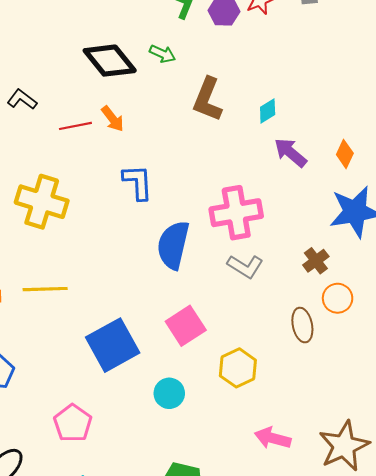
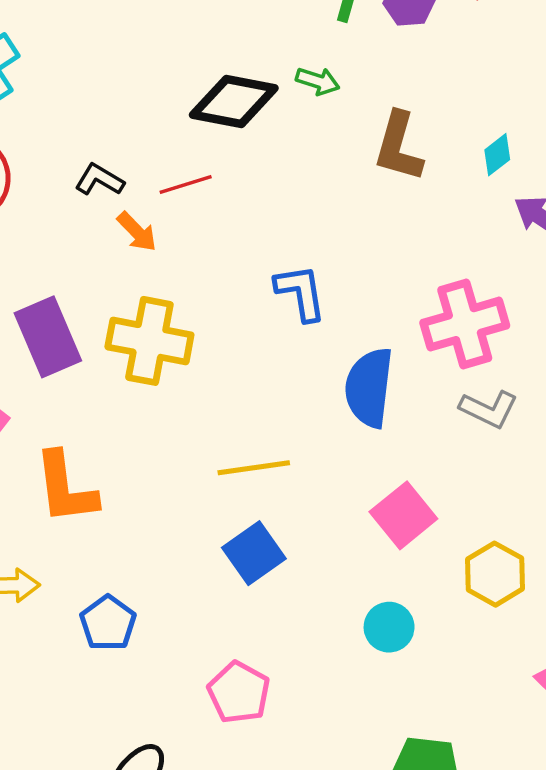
black diamond: (110, 61) -> (234, 102), turned -34
orange arrow: (113, 119) -> (137, 232), moved
red line: (75, 126) -> (186, 185), moved
yellow line: (45, 289) -> (254, 468), moved
blue square: (113, 345) -> (254, 553), moved, size x0.7

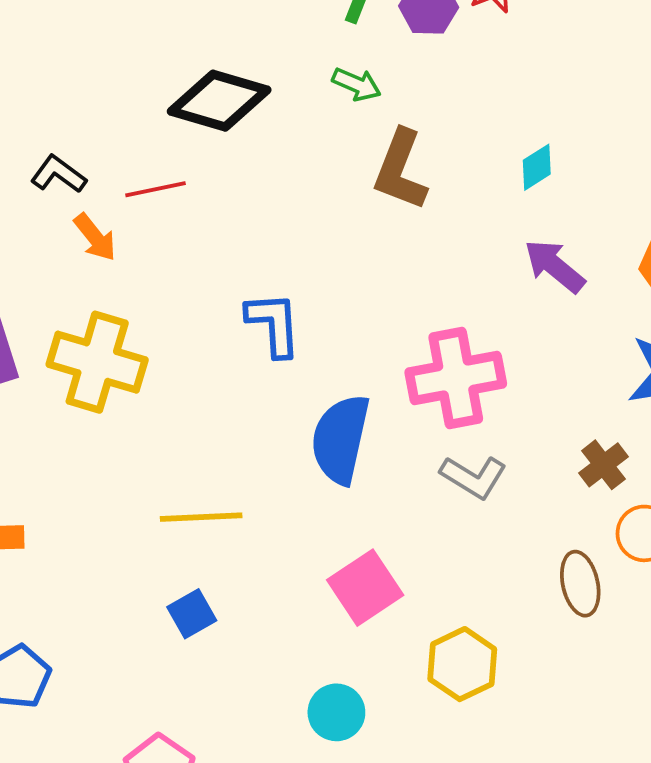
green arrow: (318, 81) -> (357, 84), moved
cyan diamond: (497, 155) -> (537, 167), moved
blue square: (254, 553) -> (192, 614), size x0.7

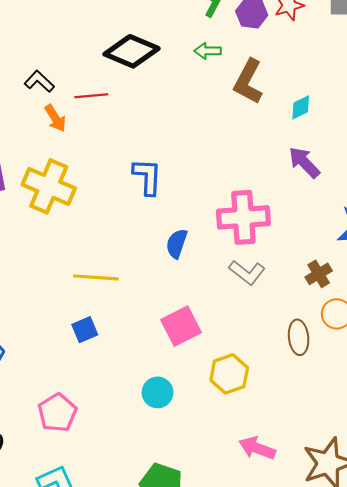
green arrow: (357, 84) -> (208, 51), turned 150
brown L-shape: (400, 170) -> (248, 81), moved
blue semicircle: (340, 439) -> (177, 244), size x0.6

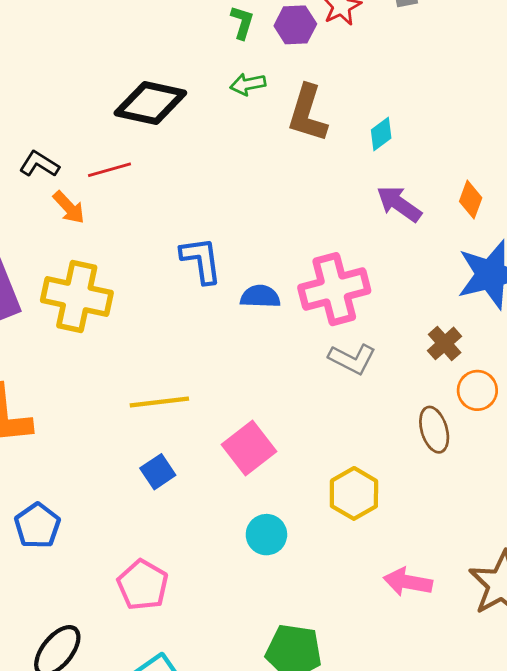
blue semicircle: (177, 244) -> (260, 296), moved, turned 84
pink square: (181, 326) -> (249, 448), moved

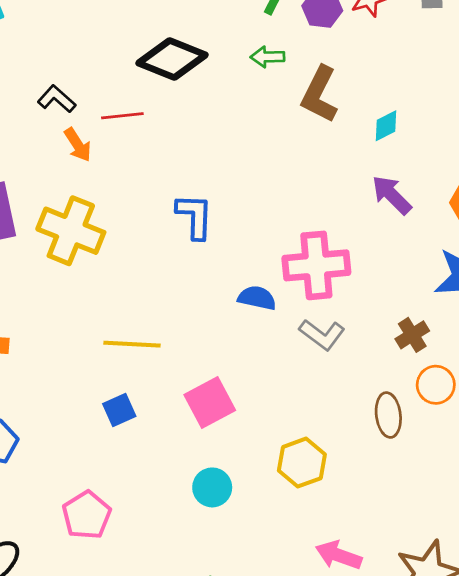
blue semicircle: (260, 296) -> (257, 298), moved

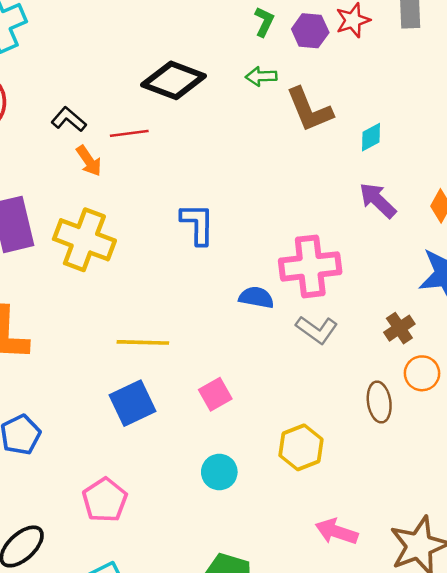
brown L-shape: (319, 94) -> (309, 110), turned -48
pink square: (210, 402) -> (215, 394), size x0.7
blue square: (119, 410) -> (133, 403), size x1.5

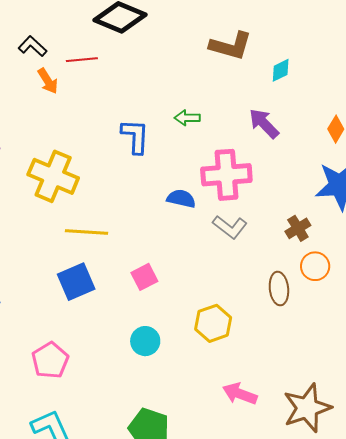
green arrow: (261, 76) -> (187, 118), moved
brown L-shape: (309, 110) -> (231, 46), turned -54
purple arrow: (378, 200) -> (264, 124), moved
yellow cross: (84, 240) -> (53, 176), moved

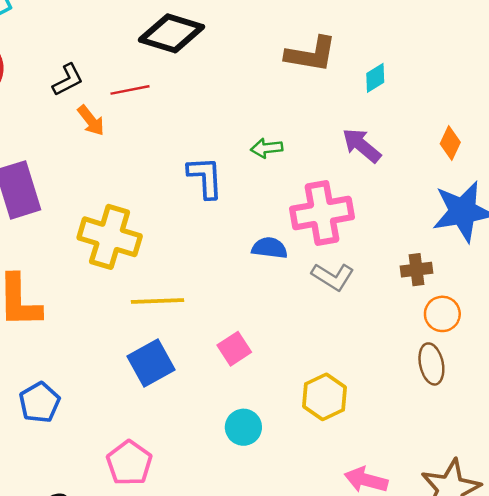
black L-shape: (32, 46) -> (68, 80), turned 116
brown cross: (298, 228) -> (416, 270), turned 30
brown ellipse: (279, 289) -> (431, 364), moved

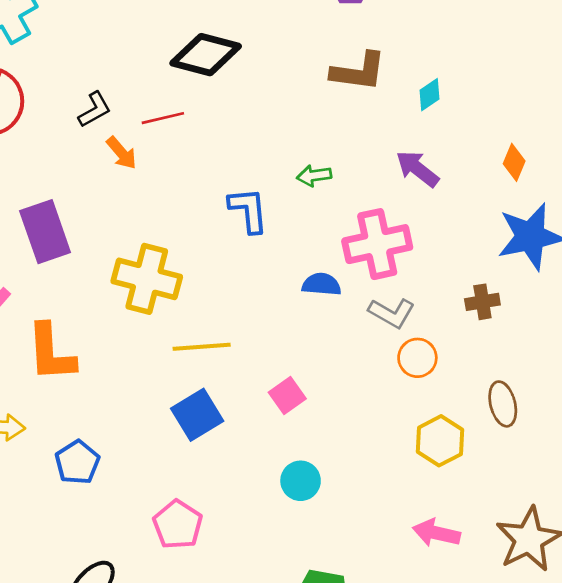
orange circle: (442, 314) -> (417, 358), moved
yellow hexagon: (325, 397) -> (440, 441), moved

